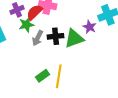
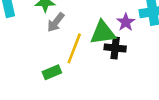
black cross: (56, 36) -> (115, 48), moved
yellow line: (59, 76) -> (74, 48), moved

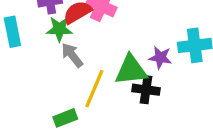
gray arrow: (56, 22) -> (72, 55), turned 102
purple star: (126, 22) -> (160, 58), turned -30

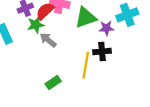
green triangle: (131, 70) -> (86, 18), moved
yellow line: (94, 89) -> (86, 65), moved

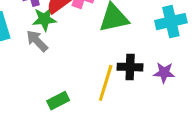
purple star: (107, 28) -> (164, 73), moved
gray arrow: (48, 40) -> (37, 41), moved

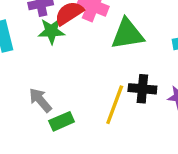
gray arrow: (37, 41) -> (40, 100), moved

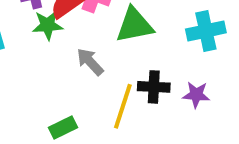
gray arrow: (40, 100) -> (90, 62), moved

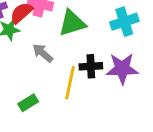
purple star: (196, 95) -> (122, 69), size x1.6

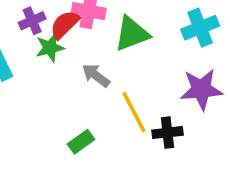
black cross: (91, 66) -> (167, 133), moved
yellow line: (70, 83) -> (134, 112), turned -36

